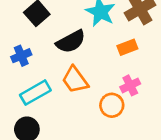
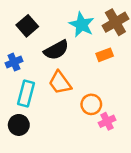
pink cross: (130, 85) -> (107, 121), moved
cyan rectangle: (35, 93) -> (26, 94), turned -45

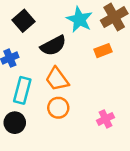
orange circle: (91, 104) -> (58, 108), moved

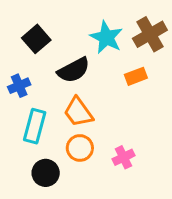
pink cross: (105, 119) -> (123, 157), moved
black circle: (15, 123) -> (46, 173), moved

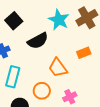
orange rectangle: (136, 76) -> (84, 53), moved
orange trapezoid: (78, 112) -> (58, 68), moved

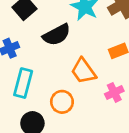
pink cross: (70, 97) -> (114, 92), moved

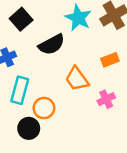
orange circle: (62, 102) -> (44, 108), moved

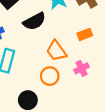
orange circle: (44, 108) -> (50, 76), moved
black circle: (29, 128) -> (28, 100), moved

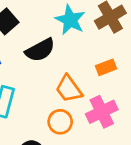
pink cross: (81, 68) -> (102, 112), size x1.5

